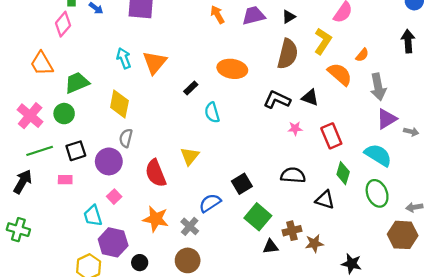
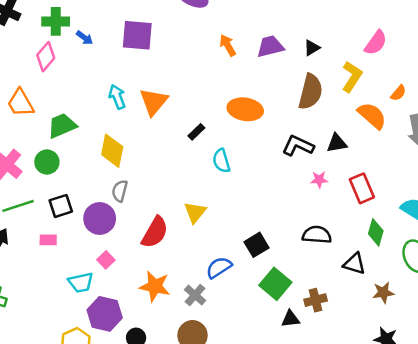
black triangle: (310, 98) -> (337, 143), turned -30
red semicircle: (156, 173) -> (155, 232), turned -128
cyan trapezoid: (93, 216) -> (81, 283), turned -85
brown star: (314, 243) -> (383, 293), moved

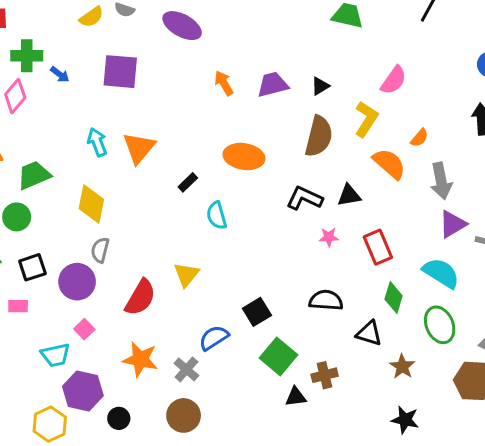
brown star: (383, 293) -> (402, 367), turned -30

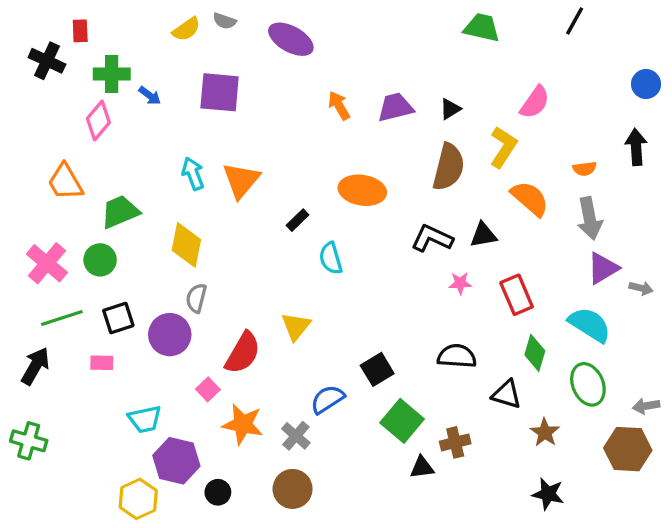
orange semicircle: (420, 138) -> (585, 169), moved, turned 42
pink square: (84, 329) -> (208, 389), moved

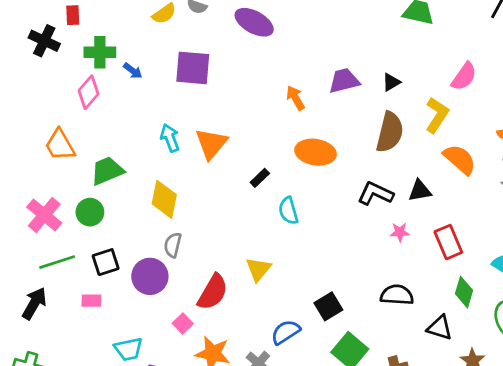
orange arrow: (339, 106) -> (296, 98), moved

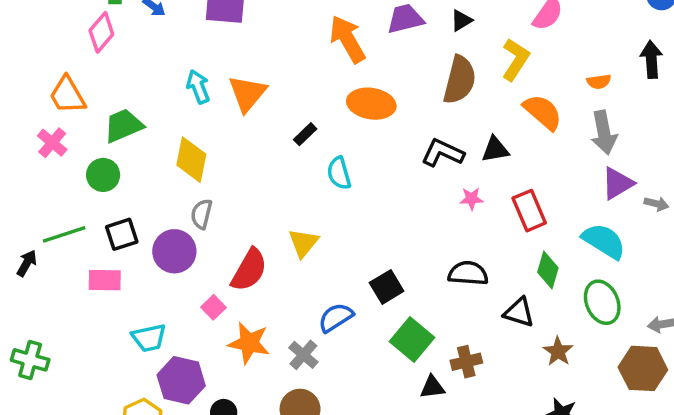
orange arrow: (296, 98) -> (348, 39), size x1.6
pink cross: (44, 215) -> (52, 143), moved, size x0.7
pink rectangle: (91, 301) -> (105, 280), size x1.4
black arrow: (34, 303) -> (27, 263), moved, size x0.7

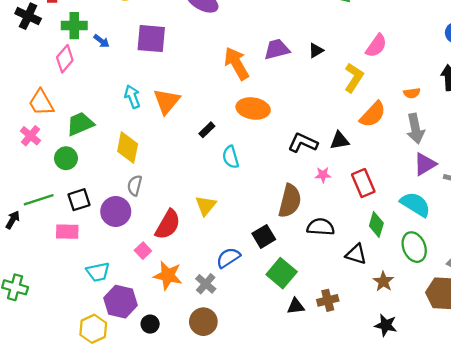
brown semicircle: (460, 80) -> (290, 201), moved
orange semicircle: (543, 112) -> (373, 114), turned 92
brown cross: (466, 362) -> (328, 300), moved

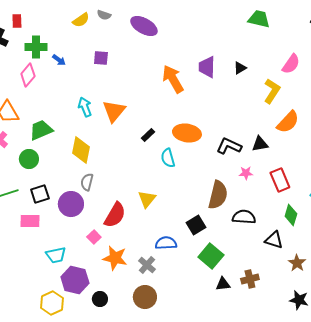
purple square: (151, 39) -> (101, 58), size x0.6
purple trapezoid: (277, 49) -> (207, 67), turned -75
orange ellipse: (253, 108) -> (187, 133), moved
blue semicircle: (228, 258) -> (166, 243), turned 30

